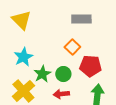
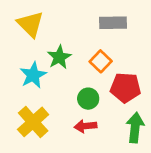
green star: (42, 74) -> (59, 57), moved

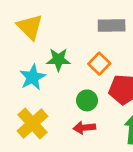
green star: (59, 57) -> (58, 60), turned 30

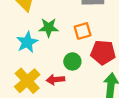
orange square: (99, 64) -> (83, 31), turned 30
red arrow: (84, 128) -> (55, 80), moved

